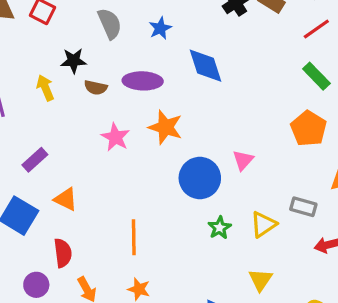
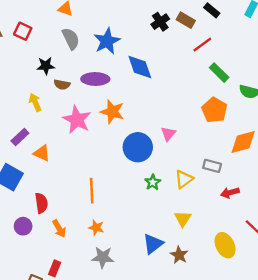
blue star: (160, 28) -> (107, 41), size x1.6
red line: (316, 29) -> (202, 45), moved
yellow arrow: (45, 88) -> (35, 102), moved
pink star: (115, 137) -> (77, 120), size x1.4
orange triangle: (66, 199) -> (42, 153), moved

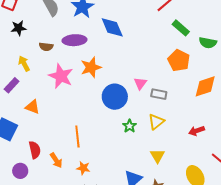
black star: (46, 66) -> (19, 28), moved
orange star: (112, 112) -> (91, 67), turned -30
purple rectangle: (20, 137) -> (12, 85), moved
gray rectangle: (212, 166) -> (159, 94), moved
orange arrow: (59, 229) -> (56, 160), moved

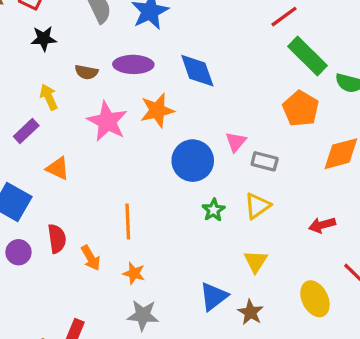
blue diamond: (112, 27) -> (197, 71), moved
green rectangle: (181, 28) -> (307, 56), size x1.4
purple circle: (20, 171) -> (18, 252), moved

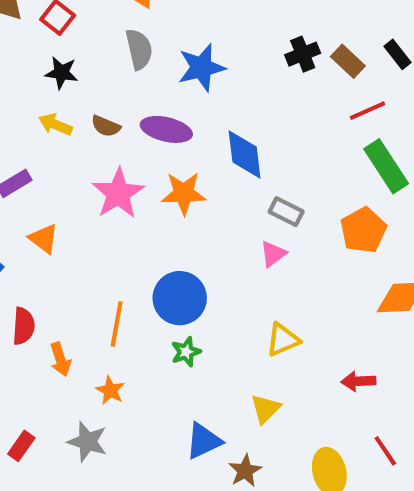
yellow arrow: (49, 97) -> (55, 125), moved, turned -55
blue circle: (193, 161) -> (180, 298), moved
gray rectangle: (265, 161) -> (286, 212), moved
green star: (214, 210) -> (186, 352), moved
gray star: (143, 315) -> (87, 442), moved

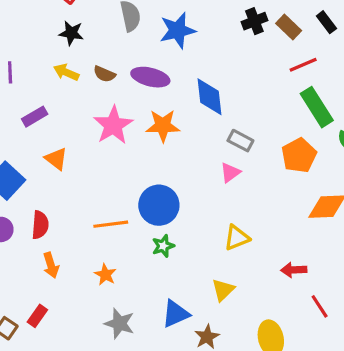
orange line: (117, 324) -> (111, 224), turned 72
orange arrow: (60, 359) -> (51, 265), moved
gray star: (87, 442) -> (119, 323), moved
red line: (385, 451) -> (320, 306), moved

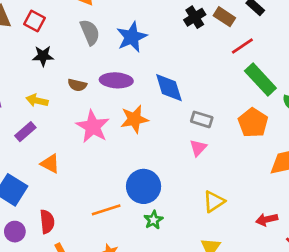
yellow arrow: (66, 72) -> (37, 100), moved

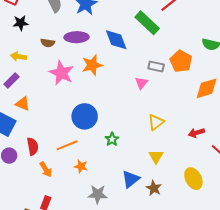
green rectangle: (260, 79) -> (147, 23), moved
gray rectangle: (202, 119) -> (156, 67), moved
orange triangle: (50, 164) -> (23, 104), moved
blue circle: (144, 186) -> (85, 116), moved
orange line: (106, 210) -> (67, 145), moved

